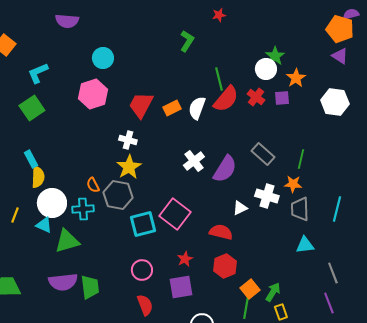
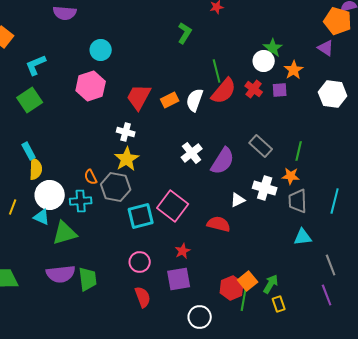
purple triangle: (340, 56) -> (326, 48), moved
red hexagon: (225, 266) -> (232, 288), moved

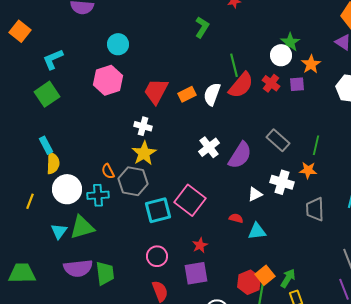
gray trapezoid: (298, 201) -> (315, 209), moved
cyan triangle: (42, 217) -> (59, 231), moved, turned 42
red semicircle: (219, 224) -> (236, 218), size x0.6
cyan triangle: (303, 237) -> (257, 231), moved

